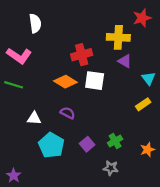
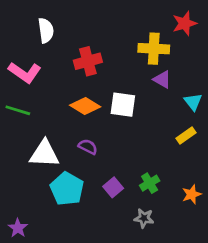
red cross: (82, 55) -> (88, 61), moved
white triangle: (34, 118) -> (44, 154), size x1.6

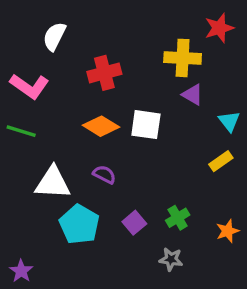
white semicircle: (46, 30) -> (54, 36), turned -145

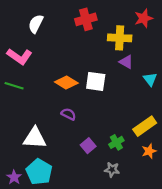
red cross: (104, 73) -> (86, 19), moved
yellow rectangle: (221, 161) -> (145, 126), moved, size x1.5
white triangle: (53, 183) -> (35, 138), moved
cyan pentagon: (79, 224) -> (39, 172), moved

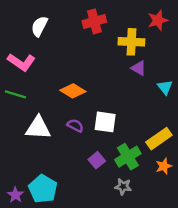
white square: (96, 81) -> (105, 122), moved
white triangle: (35, 138) -> (38, 128), moved
green cross: (116, 142) -> (128, 157), size x1.5

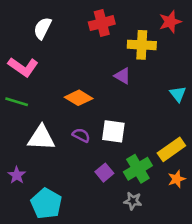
purple triangle: (139, 68) -> (122, 76), moved
purple star: (15, 195) -> (17, 175), moved

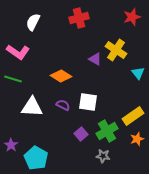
yellow cross: (142, 45) -> (116, 50), moved, turned 30
purple star: (17, 175) -> (11, 145), moved

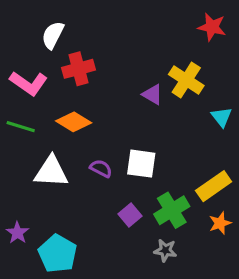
red star: (132, 17) -> (212, 27), turned 30
red cross: (79, 18) -> (79, 69), moved
orange diamond: (61, 76) -> (74, 122), moved

